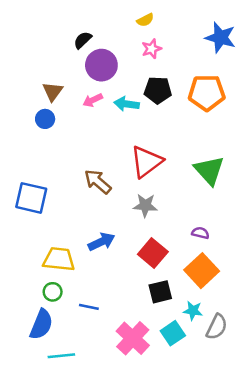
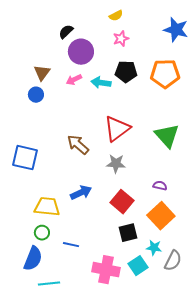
pink cross: (133, 338) -> (106, 270), turned -32

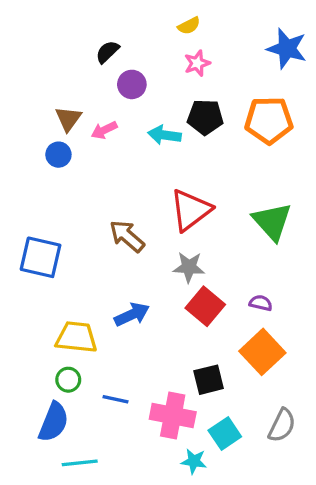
purple circle: (81, 52) -> (132, 84), size x0.7
pink arrow: (74, 80) -> (104, 130), moved
red square: (122, 202) -> (205, 306), moved
cyan star: (154, 248) -> (194, 461), moved
pink cross: (106, 270) -> (173, 416), moved

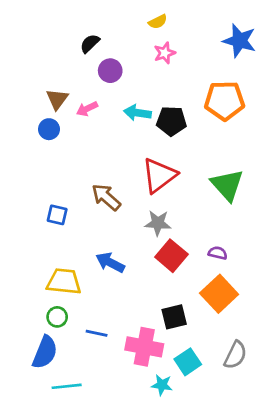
black pentagon: (205, 117) -> (171, 121), moved
blue square: (41, 257) -> (57, 215), moved, size x0.6
blue arrow: (132, 314) -> (110, 262), turned -128

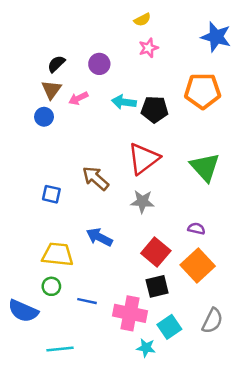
black semicircle: (90, 43) -> (56, 64), moved
red square: (171, 256) -> (156, 252), moved
blue semicircle: (45, 352) -> (23, 311), moved, turned 92

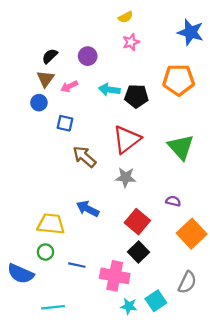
blue square: (51, 194) -> (65, 123), moved
orange square: (198, 265) -> (192, 234), moved
black square: (157, 286) -> (139, 252), turned -30
cyan square: (169, 327) -> (156, 301), moved

